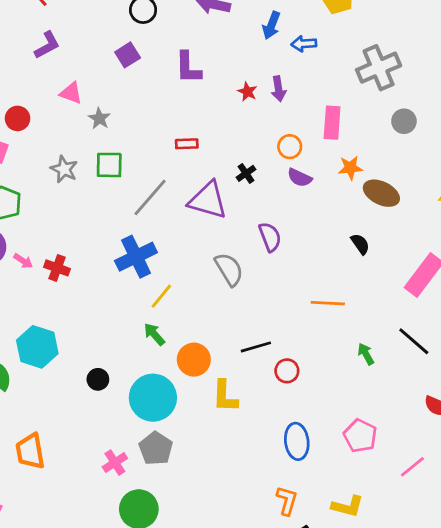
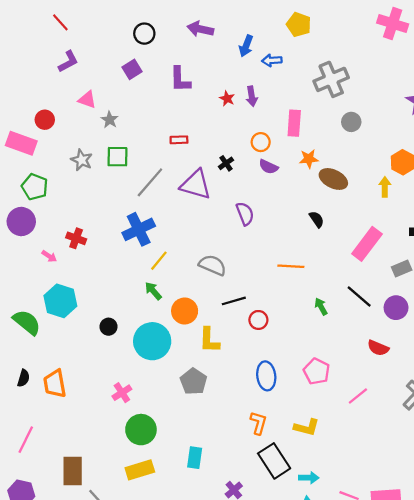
pink arrow: (23, 261) -> (49, 256), moved
gray semicircle: (229, 269) -> (213, 265), moved, turned -36
gray pentagon: (156, 448) -> (194, 381), moved

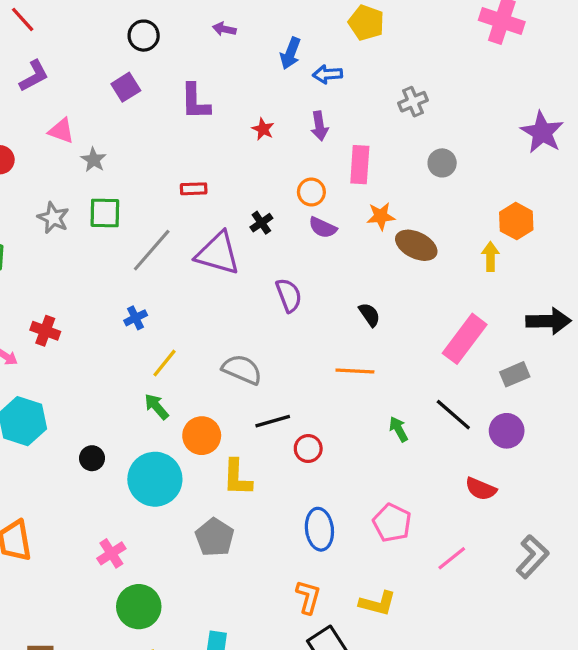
purple arrow: (200, 29) -> (224, 29), size x0.6
gray cross: (331, 79) -> (413, 102), size x0.6
purple arrow: (252, 96) -> (319, 126), moved
black semicircle: (317, 219) -> (369, 315), moved
blue cross: (139, 229) -> (136, 318), size x0.5

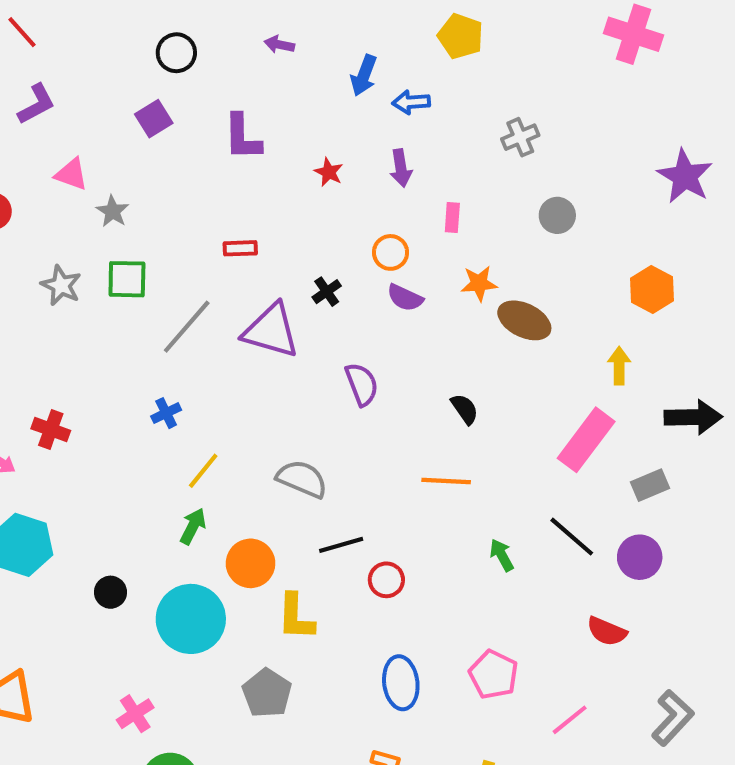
pink rectangle: (360, 165) -> (452, 217), size x0.6
yellow arrow: (490, 257) -> (619, 366), moved
green arrow: (157, 407) -> (193, 526), turned 68

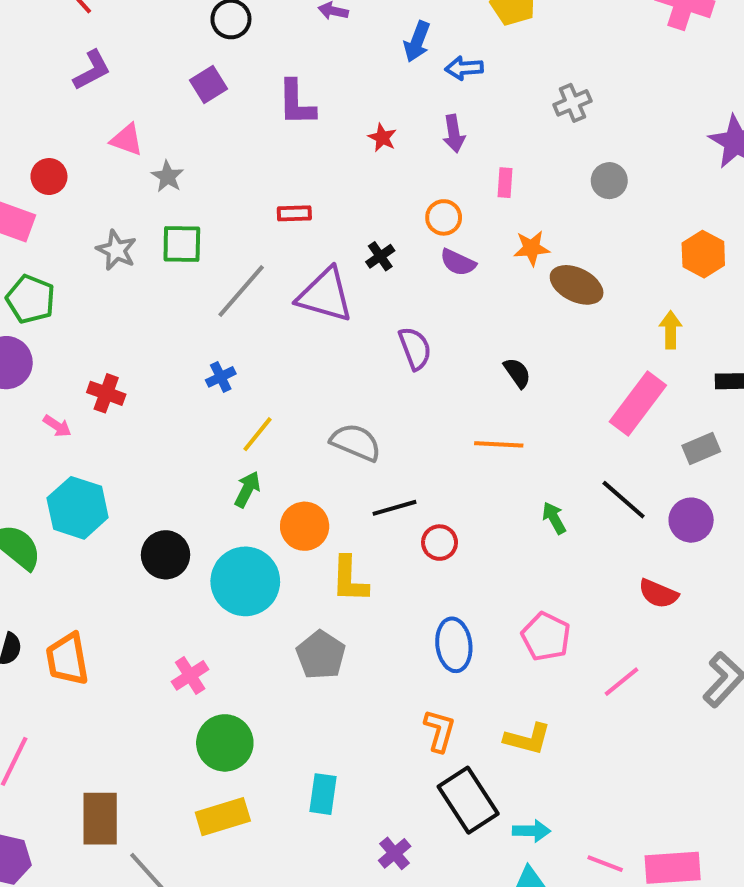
black circle: (110, 592) -> (166, 555), size x1.5

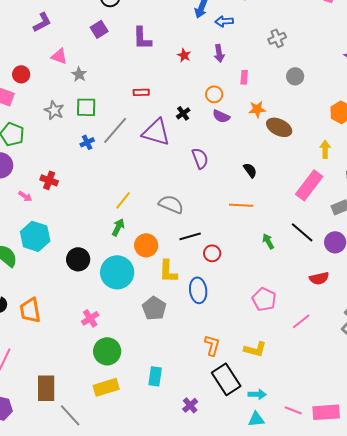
blue cross: (221, 377) -> (87, 142), moved
red semicircle: (658, 594) -> (319, 278), turned -36
blue ellipse: (454, 645) -> (198, 290), moved

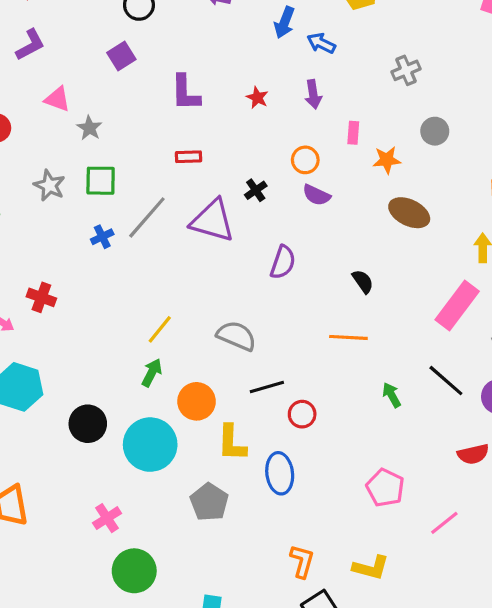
blue arrow: (224, 21) -> (321, 43), turned 30
purple L-shape: (142, 38) -> (185, 93), moved
orange star: (257, 109) -> (387, 160), moved
purple semicircle: (200, 158) -> (283, 262), turned 40

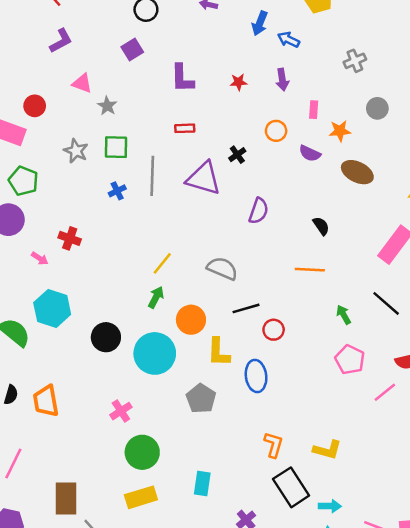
red star: (257, 98) -> (239, 82), turned -30
purple semicircle: (316, 195) -> (310, 153), moved
gray line: (147, 217) -> (152, 176), turned -39
pink pentagon: (385, 488) -> (350, 360), moved
pink line: (444, 523) -> (385, 392), moved

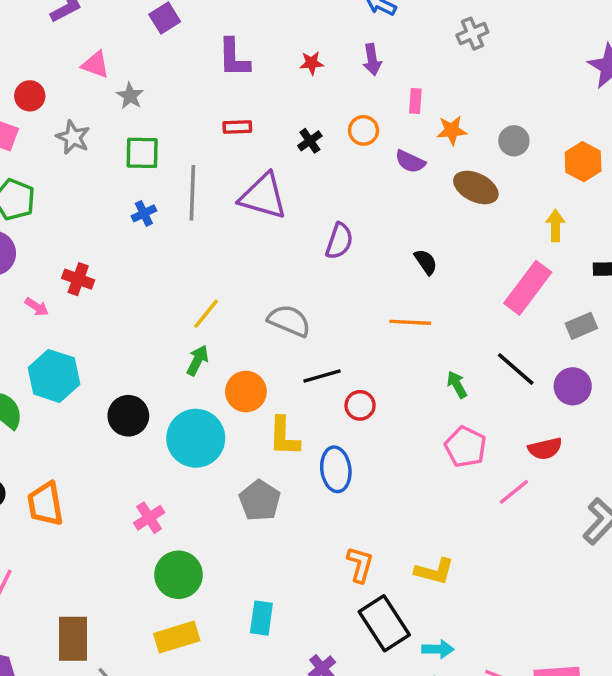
gray circle: (377, 108) -> (514, 141), moved
gray star: (76, 151) -> (73, 137), moved
black cross: (237, 155) -> (310, 141), moved

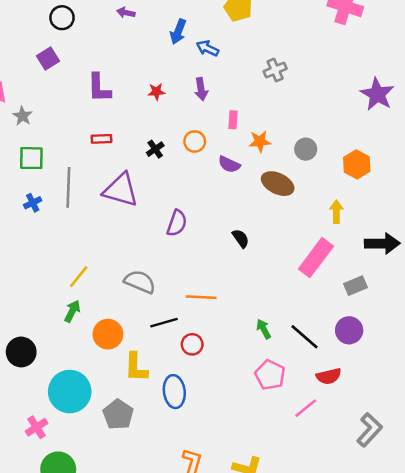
orange line: (410, 322) -> (201, 297), moved
black line: (516, 369) -> (304, 337), moved
cyan circle: (196, 438) -> (70, 392), moved

